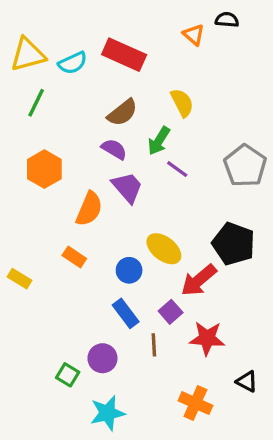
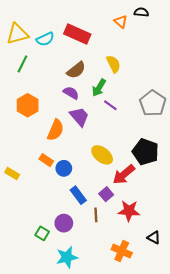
blue circle: (129, 270) -> (64, 168), moved

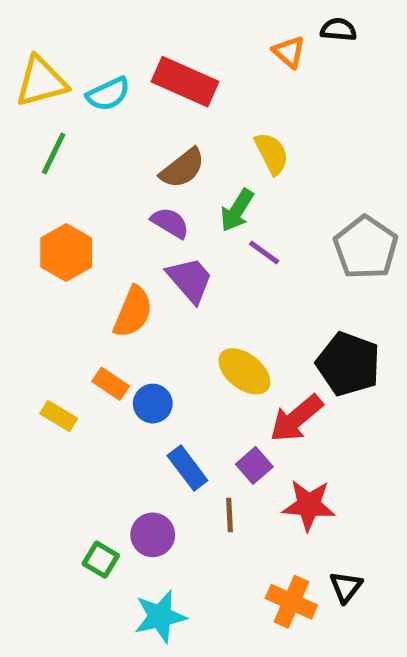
yellow rectangle: (12, 174) -> (59, 416), moved
black triangle: (154, 238) -> (346, 587), moved, turned 40

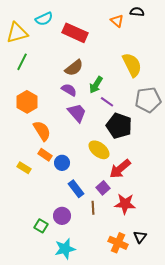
cyan semicircle: (108, 94) -> (44, 19), moved
yellow semicircle: (272, 153) -> (132, 65), moved, size x1.4
gray pentagon: (366, 248) -> (148, 100), turned 30
orange semicircle: (133, 312) -> (42, 131), moved, turned -55
black pentagon: (348, 364) -> (119, 126), moved

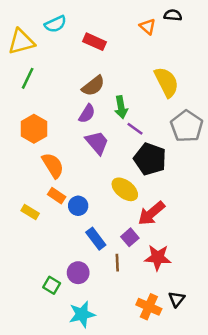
red rectangle: (75, 33) -> (95, 42), size x0.7
green arrow: (96, 85) -> (121, 107), turned -42
purple semicircle: (69, 90) -> (87, 114), turned 91
gray pentagon: (148, 100) -> (187, 126), turned -30

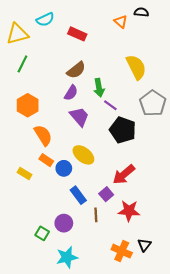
yellow ellipse: (125, 189) -> (83, 155), moved

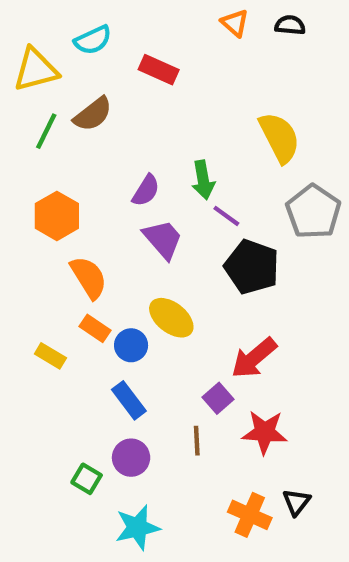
orange triangle: (121, 22) -> (235, 23), moved
brown semicircle: (76, 70) -> (93, 114), moved
blue rectangle: (78, 195) -> (129, 400), moved

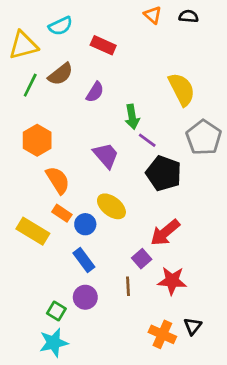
purple semicircle: (146, 191) -> (95, 92), moved
yellow rectangle: (50, 356) -> (33, 231), size x1.6
cyan star: (137, 528) -> (54, 343), moved

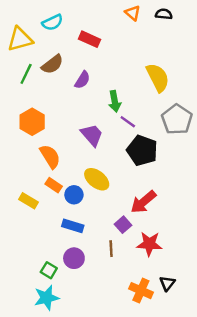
yellow rectangle: (33, 231) -> (28, 201), size x0.7
blue rectangle: (84, 260) -> (73, 226), turned -36

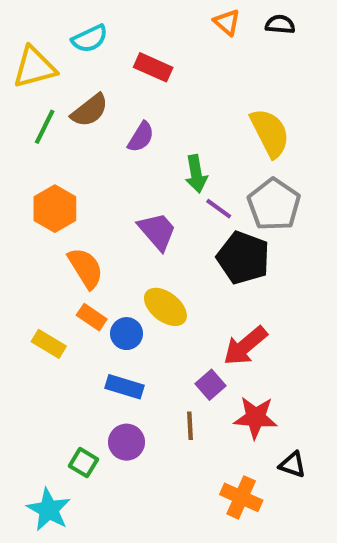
gray pentagon: (177, 119) -> (274, 205), moved
black triangle: (167, 283) -> (292, 465), moved, turned -49
cyan star: (46, 298) -> (49, 510), moved, turned -30

